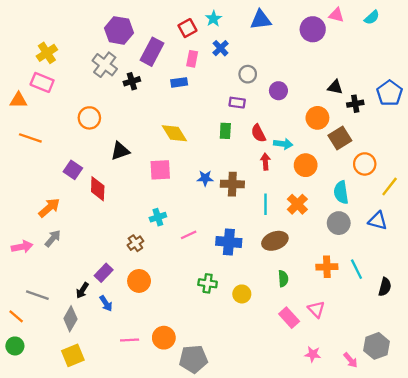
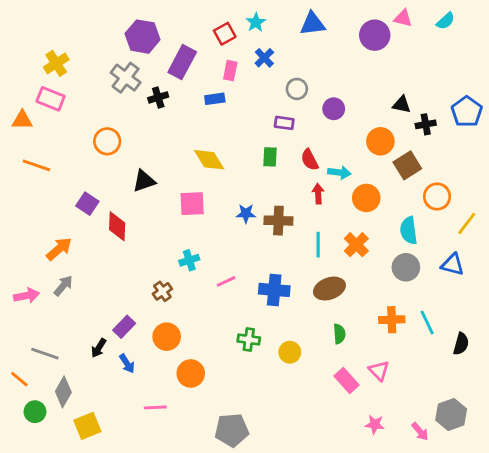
gray diamond: (70, 319) -> (63, 392), moved
orange circle: (164, 338) -> (191, 373), moved
green circle: (15, 346) -> (35, 412), moved

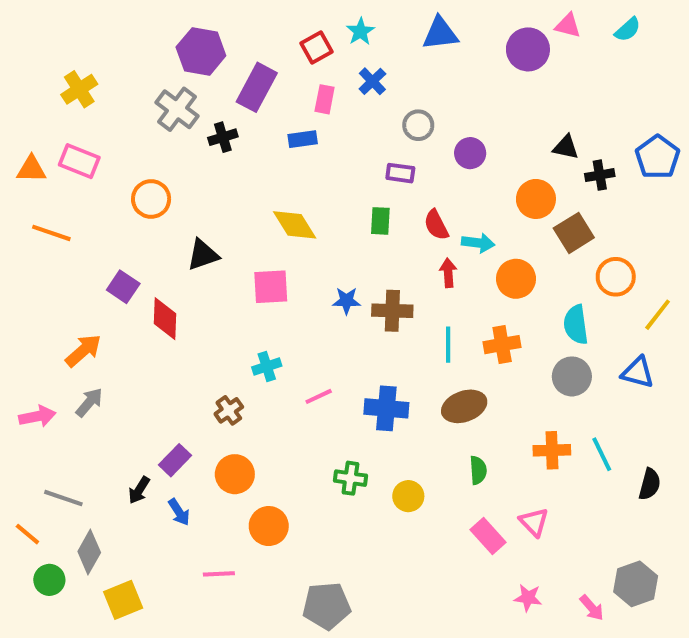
pink rectangle: (51, 99) -> (79, 161), moved
orange cross: (356, 245) -> (502, 345), turned 35

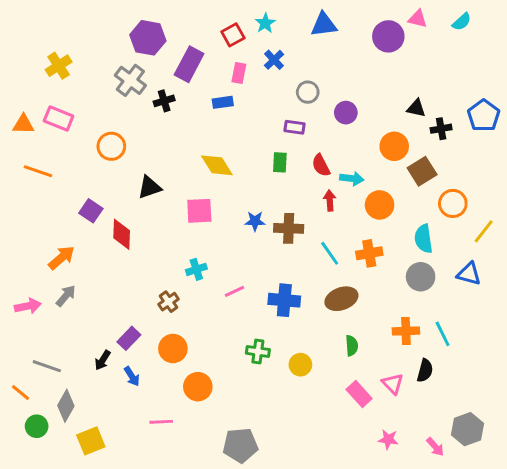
cyan line: (448, 345) -> (330, 253), turned -35
black semicircle: (650, 484) -> (425, 371), moved

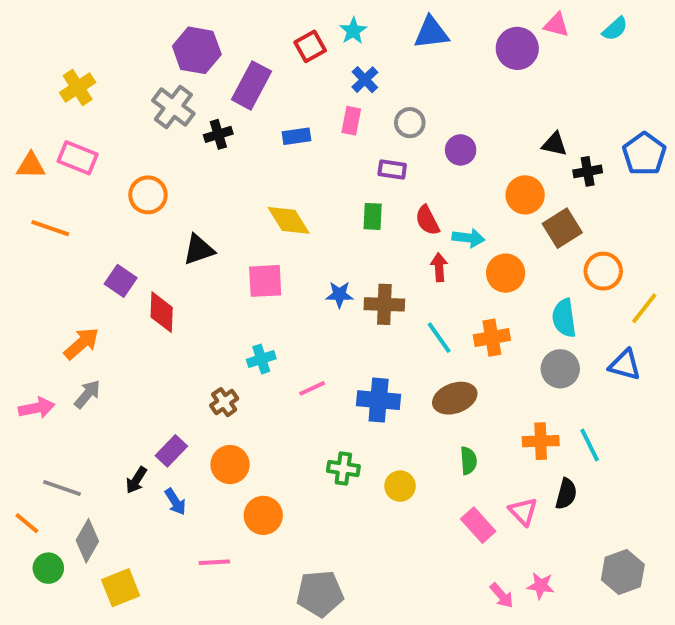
pink rectangle: (239, 73) -> (351, 121), moved
pink star: (388, 439) -> (541, 586), moved
pink arrow: (435, 447) -> (502, 595), moved

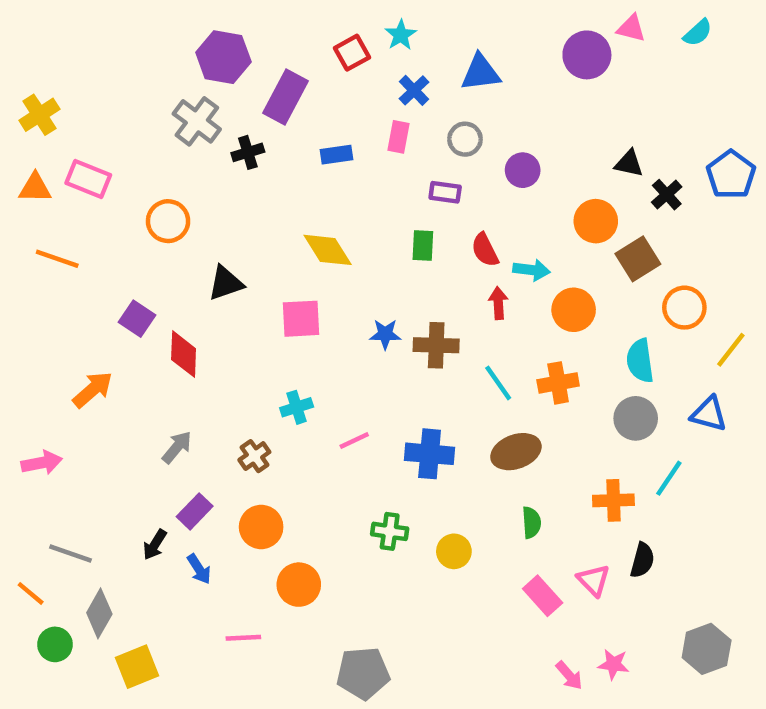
blue triangle: (431, 33) -> (481, 73), moved
yellow cross: (78, 87) -> (39, 115), moved
black cross: (588, 171) -> (667, 195), turned -32
gray arrow: (87, 394) -> (177, 447), moved
cyan line: (590, 445) -> (669, 478), moved, turned 60

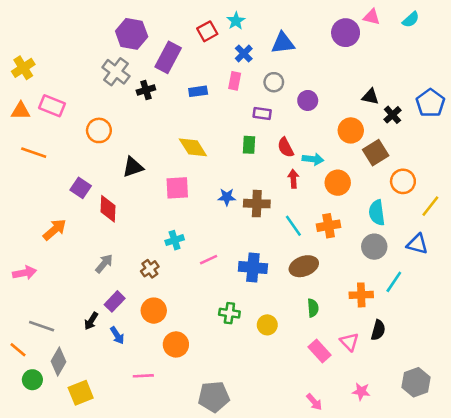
pink arrow: (569, 675) -> (314, 402), moved

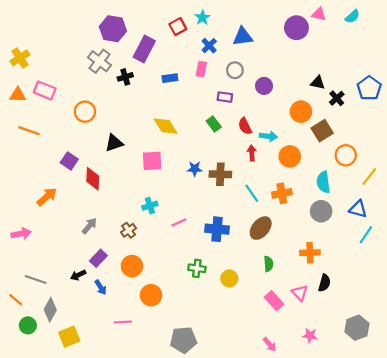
green rectangle: (249, 145) -> (214, 124), turned -40
brown ellipse: (304, 266) -> (261, 228), turned -30
cyan line: (394, 282) -> (366, 235), moved
black arrow: (91, 321) -> (78, 275), turned 32

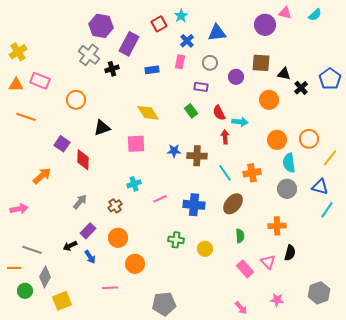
brown square: (322, 131) -> (261, 63), moved, turned 36
orange circle: (290, 156) -> (277, 140), moved
orange line: (16, 300) -> (14, 268), turned -40

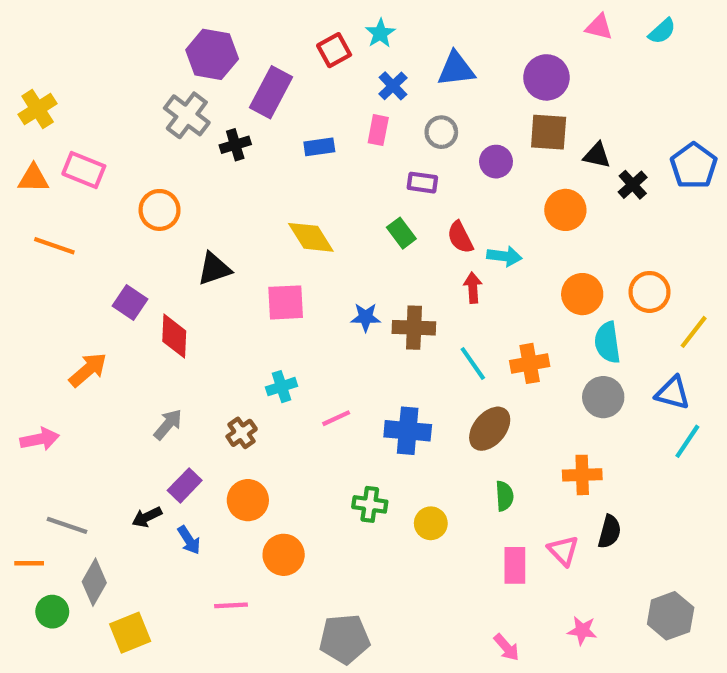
purple circle: (265, 25) -> (546, 77), moved
pink rectangle: (245, 269) -> (515, 565), turned 42

